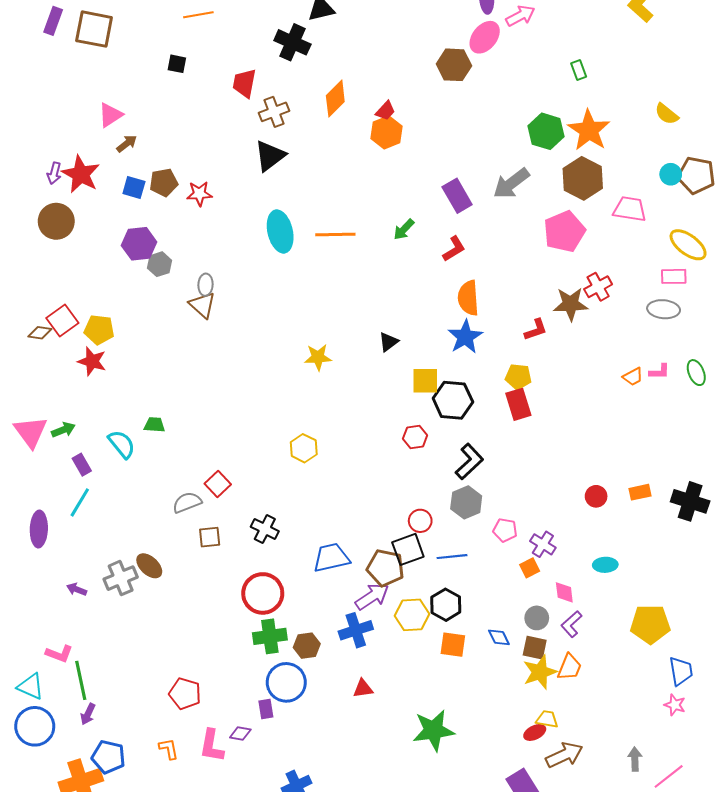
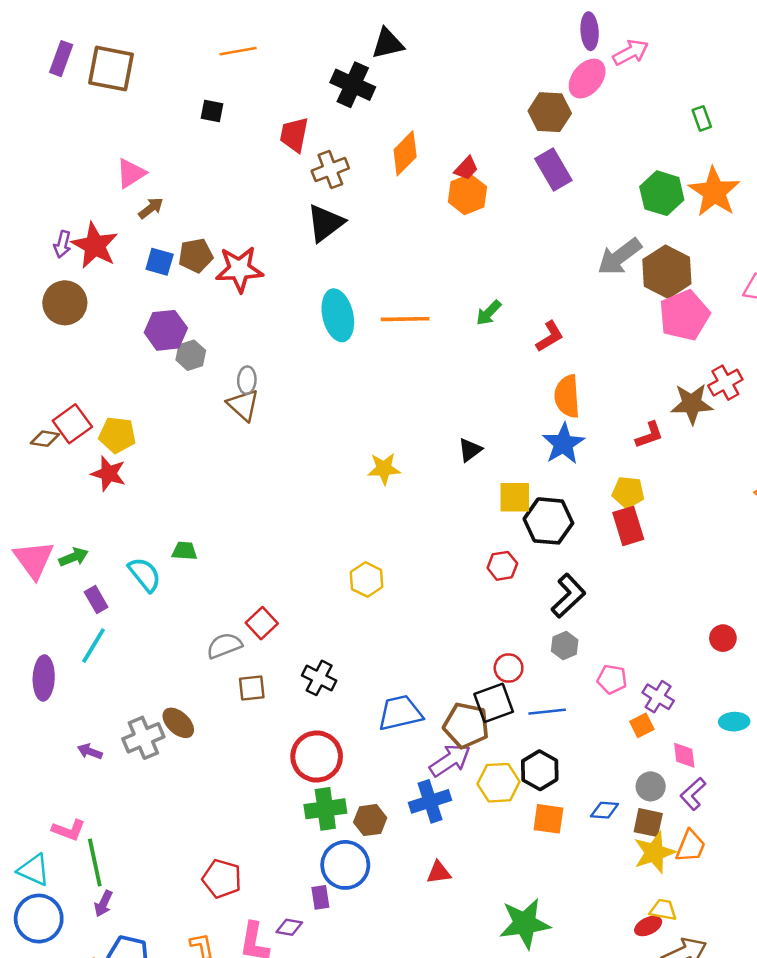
brown hexagon: (583, 178) -> (667, 272), moved
red star: (199, 194) -> (239, 269), size x1.5
purple rectangle: (457, 196) -> (553, 169), moved
gray hexagon: (466, 502) -> (565, 646), size x0.7
blue diamond: (499, 637) -> (605, 810), turned -60

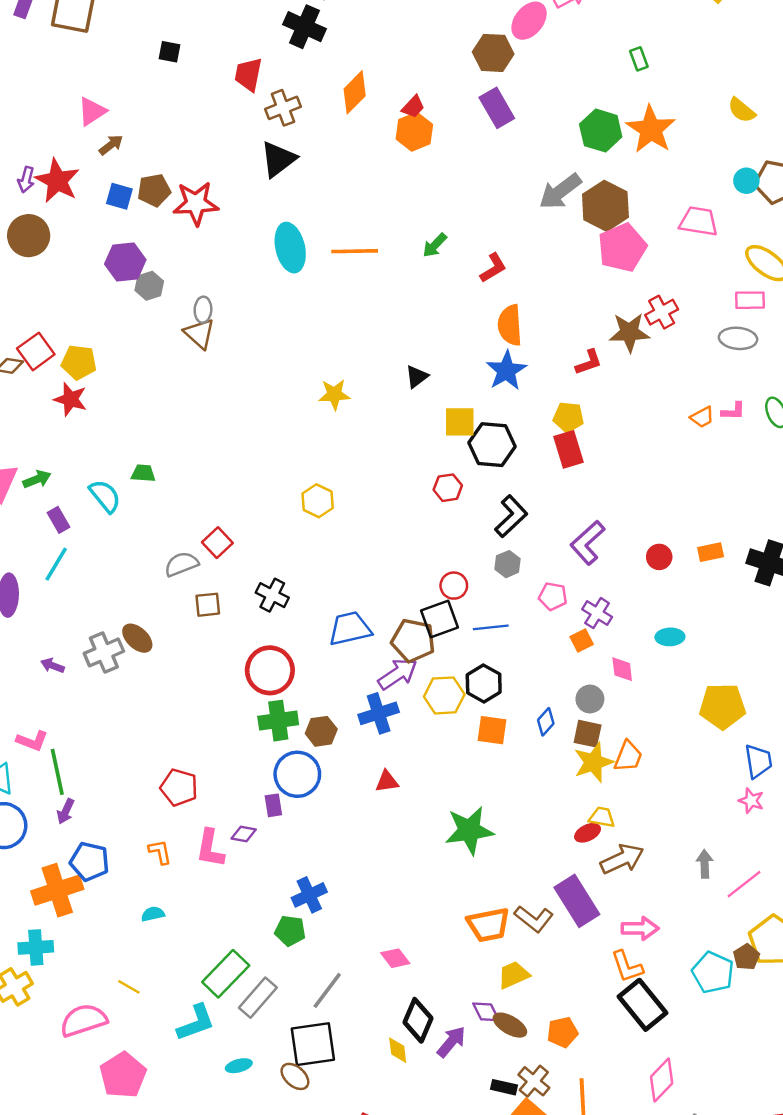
purple L-shape: (693, 794) -> (588, 543), moved, size x1.4
blue diamond: (605, 810) -> (546, 722), turned -52

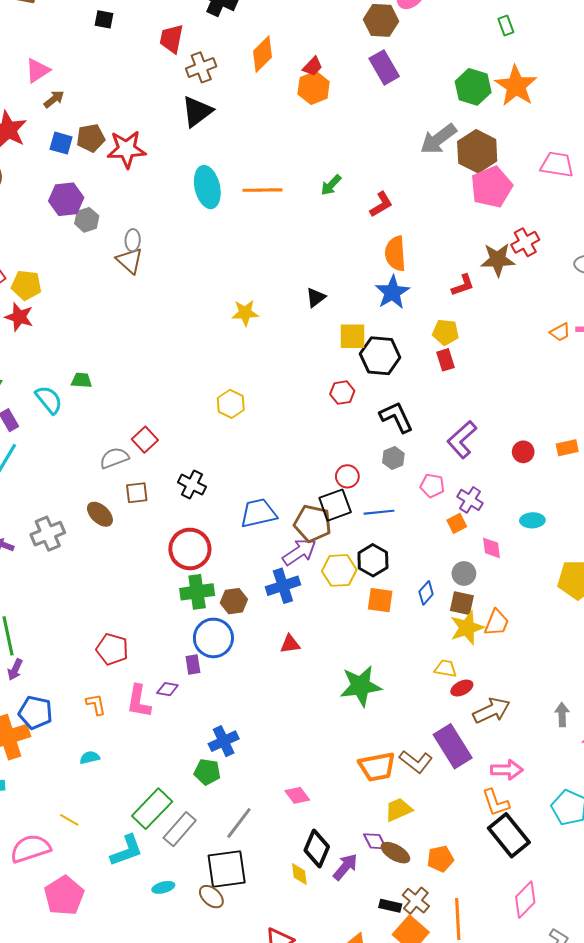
red rectangle: (568, 449) -> (446, 360), size x0.7
black L-shape: (511, 516) -> (396, 417), turned -72
brown ellipse: (137, 638) -> (100, 514), moved
yellow trapezoid: (602, 817) -> (446, 669), moved

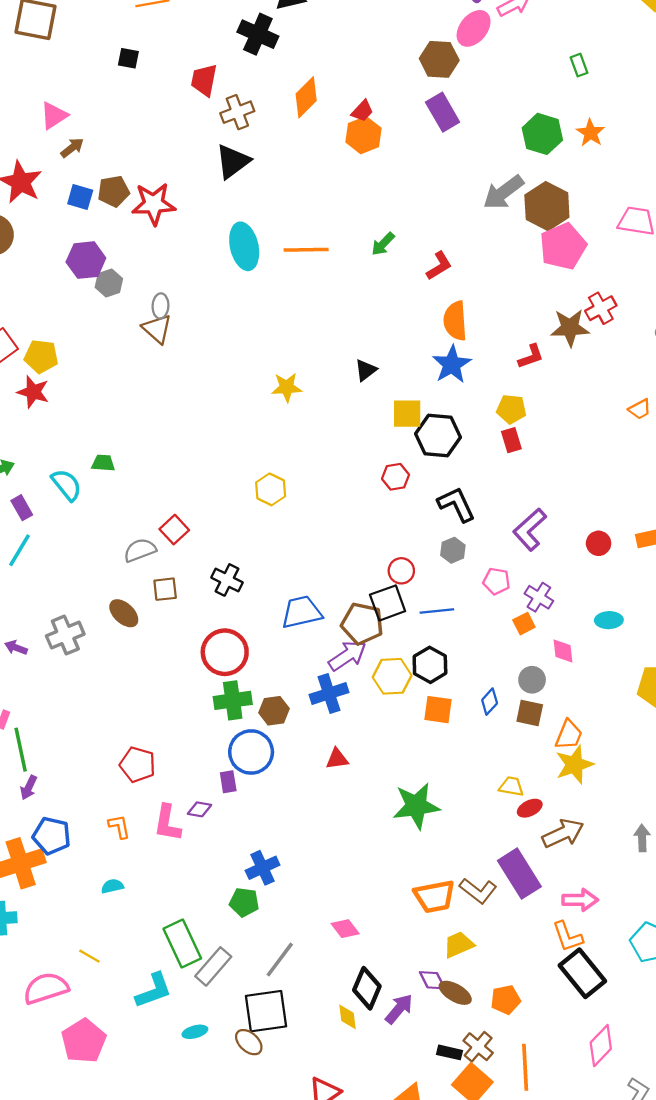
orange star: (516, 86) -> (591, 133), size x0.6
yellow star: (467, 628) -> (574, 765), moved
green rectangle: (152, 809) -> (182, 943), turned -69

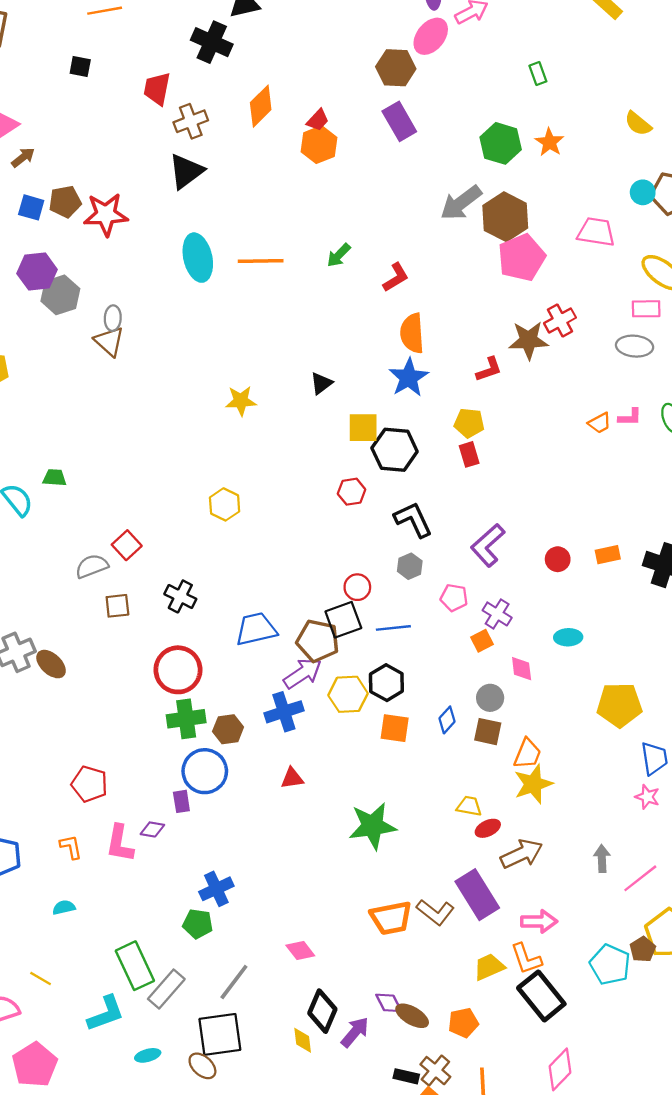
gray hexagon: (109, 283) -> (60, 295), size x1.4
brown ellipse: (124, 613) -> (51, 664), moved
yellow trapezoid: (459, 945) -> (489, 967), moved

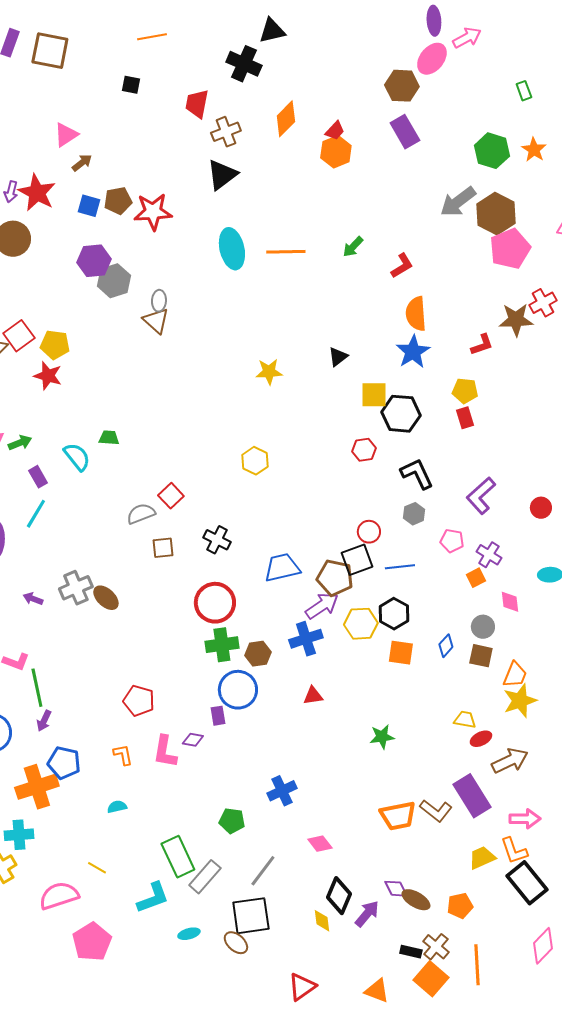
green star: (372, 826) -> (382, 737), size x0.6
blue cross: (216, 889) -> (282, 791), moved

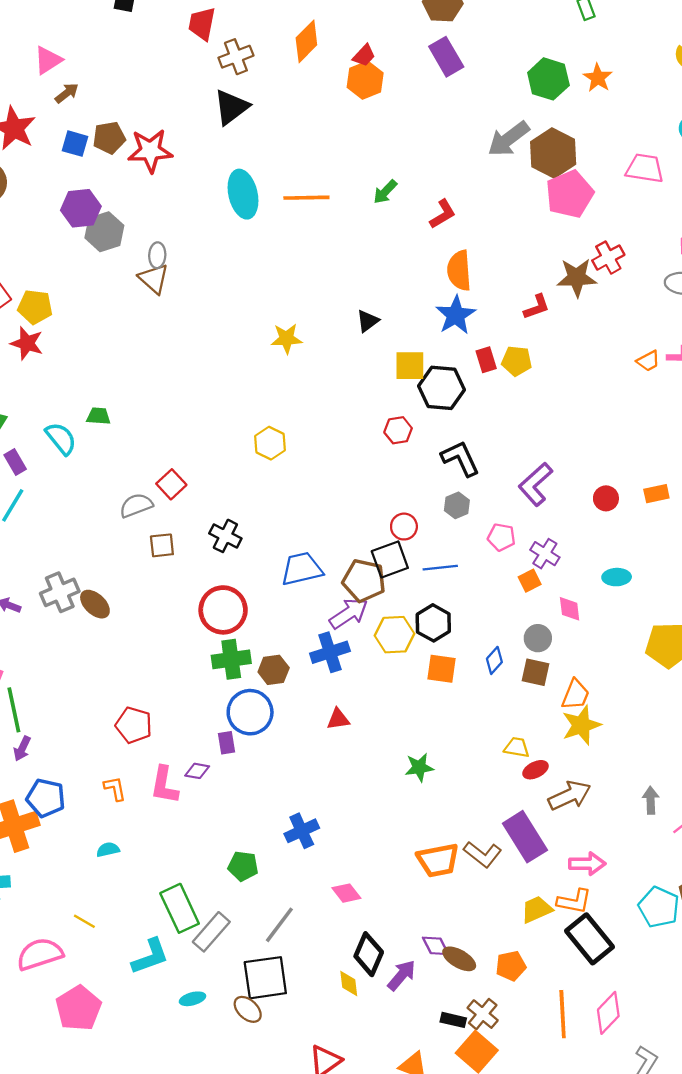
red rectangle: (465, 418) -> (486, 360), moved
orange L-shape: (514, 851) -> (574, 901), turned -60
orange line: (477, 965) -> (563, 1014), moved

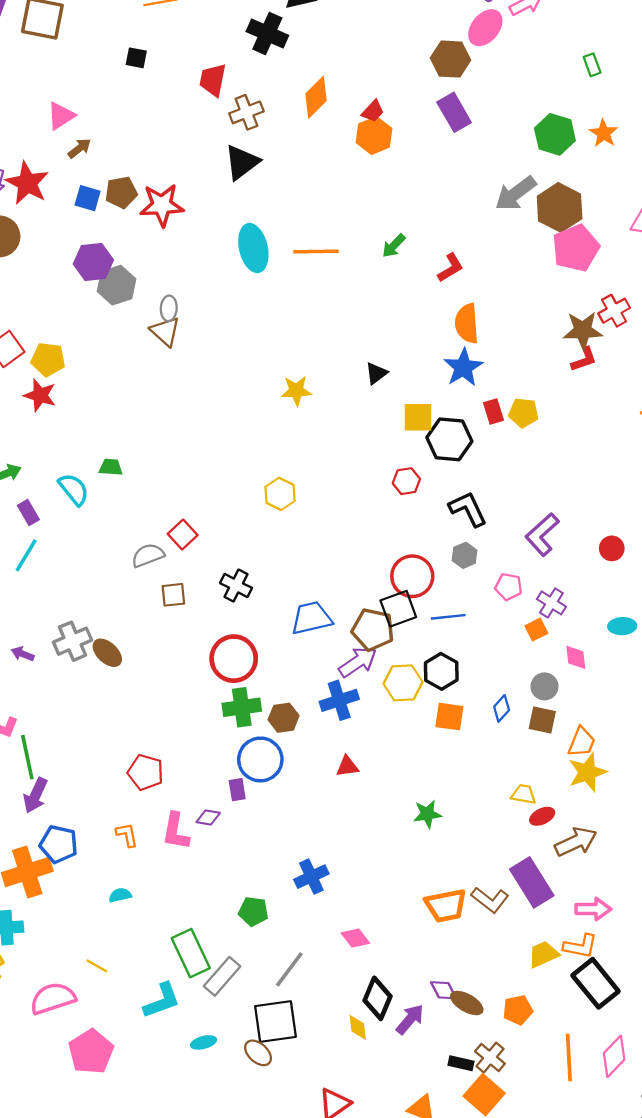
red L-shape: (537, 307) -> (584, 359), moved
red circle: (404, 527) -> (412, 576), size x1.6
purple arrow: (22, 749) -> (35, 795), size x1.4

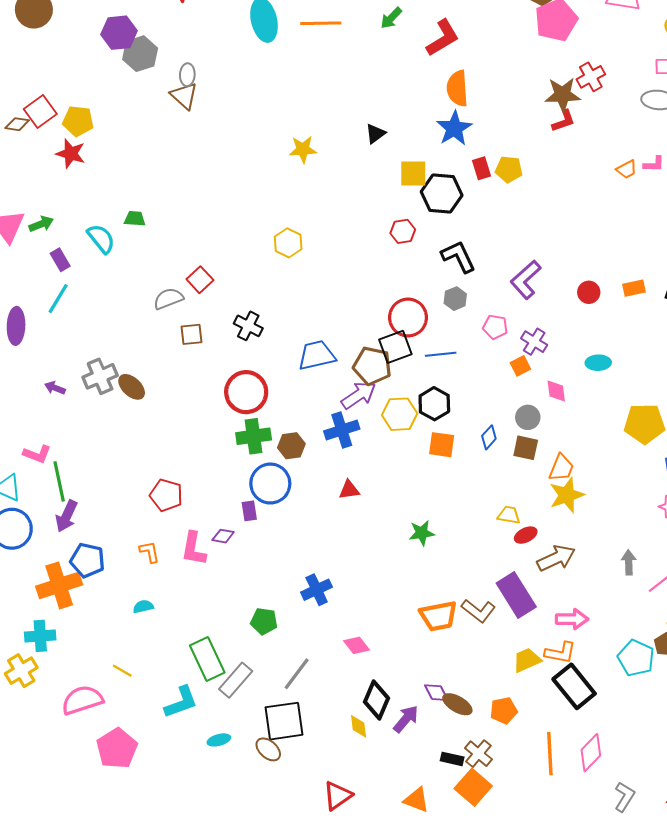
red L-shape: (451, 268) -> (443, 38), size x1.4

